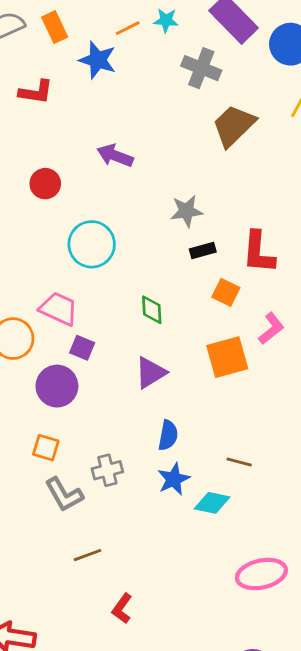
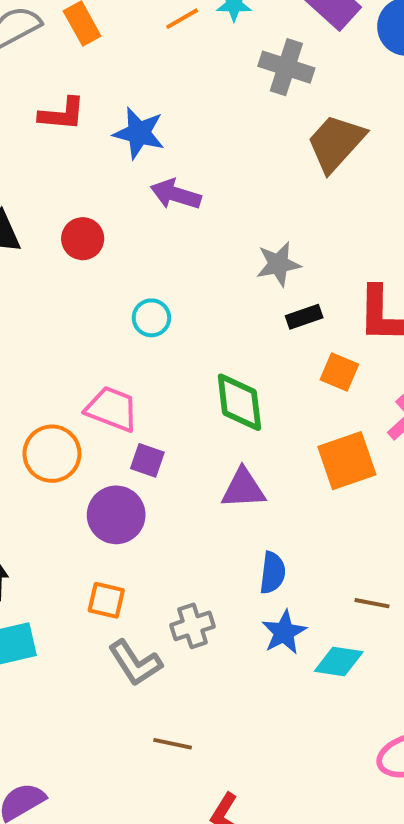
blue star: (98, 60) -> (139, 133), moved
cyan circle: (92, 244) -> (151, 318), size x0.6
green diamond: (152, 310) -> (239, 402), size x1.5
purple triangle: (151, 373) -> (243, 489), turned 32
brown line: (87, 555) -> (173, 744), turned 36

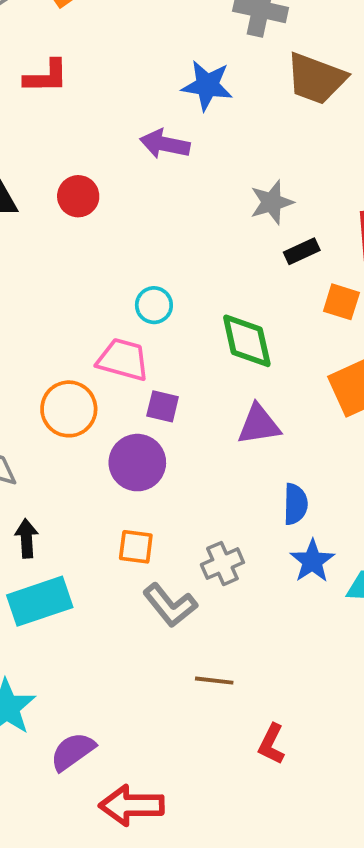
blue star: (139, 133) -> (207, 85), moved
brown trapezoid: (336, 143) -> (316, 79), turned -106
cyan circle: (151, 318) -> (154, 305), moved

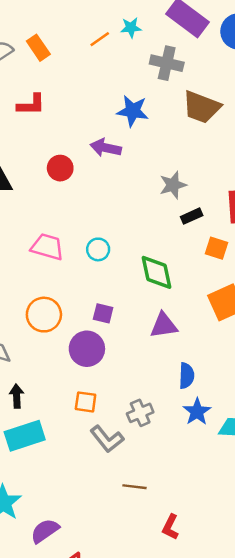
red circle: (78, 196) -> (60, 168), moved
pink trapezoid: (123, 360) -> (47, 247), moved

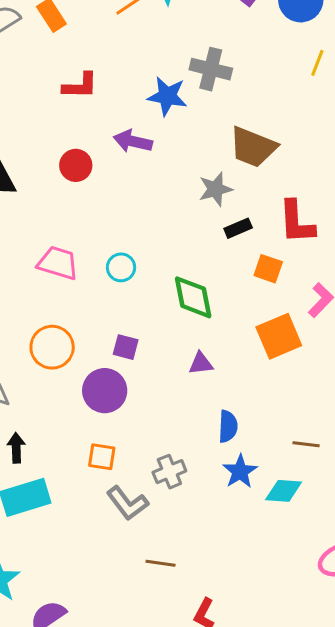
gray cross: (167, 63) -> (211, 69), moved
red L-shape: (31, 105) -> (80, 86), moved
brown trapezoid: (201, 107) -> (253, 147), moved
purple triangle: (164, 325) -> (201, 363), size x0.7

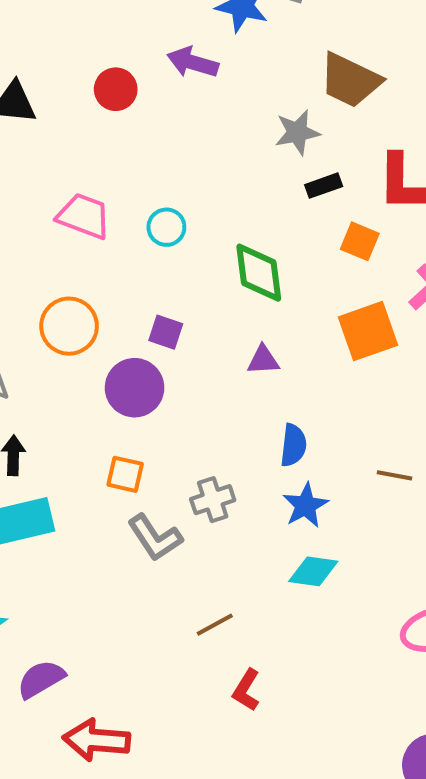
cyan diamond: (284, 491) -> (313, 571), moved
brown line: (161, 563) -> (215, 625), moved, turned -40

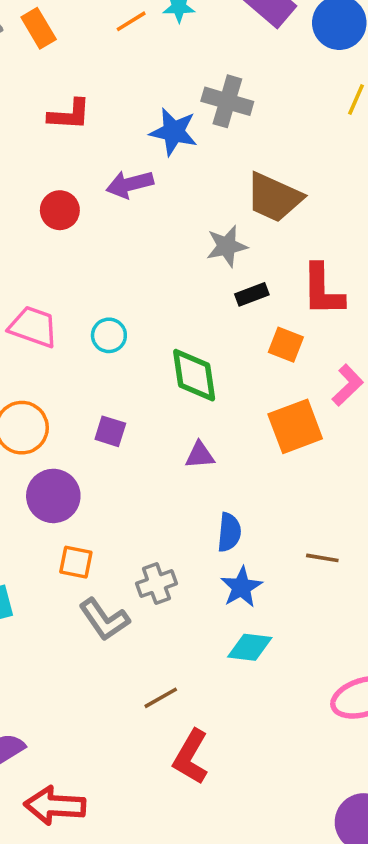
purple arrow: (193, 62) -> (130, 184), turned -30
purple circle: (135, 388) -> (53, 496), moved
red L-shape: (246, 690) -> (191, 757), size x1.4

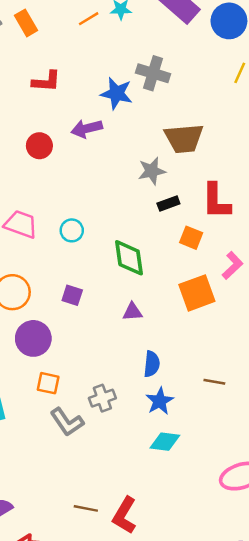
brown trapezoid: (274, 197) -> (184, 138), turned -30
brown line: (161, 698) -> (86, 508), moved, turned 40

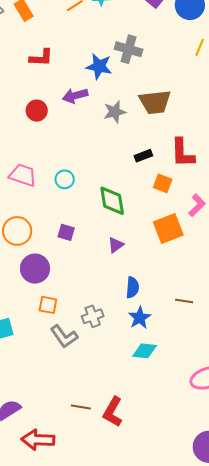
gray star: (152, 171) -> (115, 112), moved
purple triangle: (132, 312) -> (116, 245), turned -30

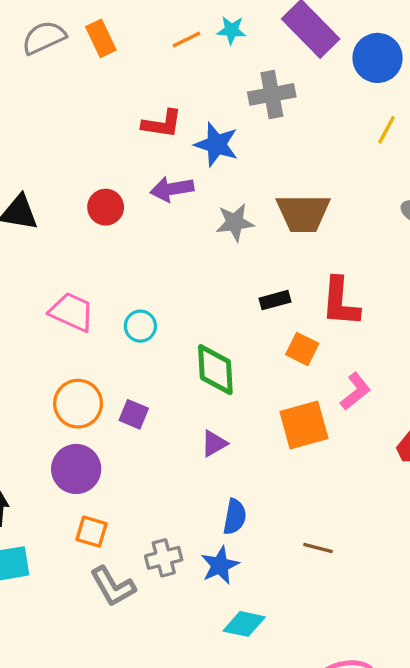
gray cross: (129, 49) -> (272, 94), moved, turned -32
red L-shape: (41, 58) -> (162, 124), moved
orange circle: (17, 231) -> (78, 404), moved
blue star: (140, 318) -> (220, 565), moved

